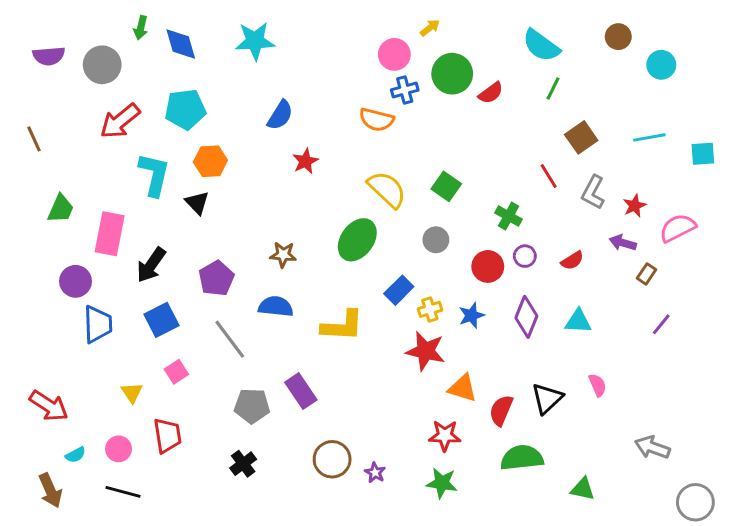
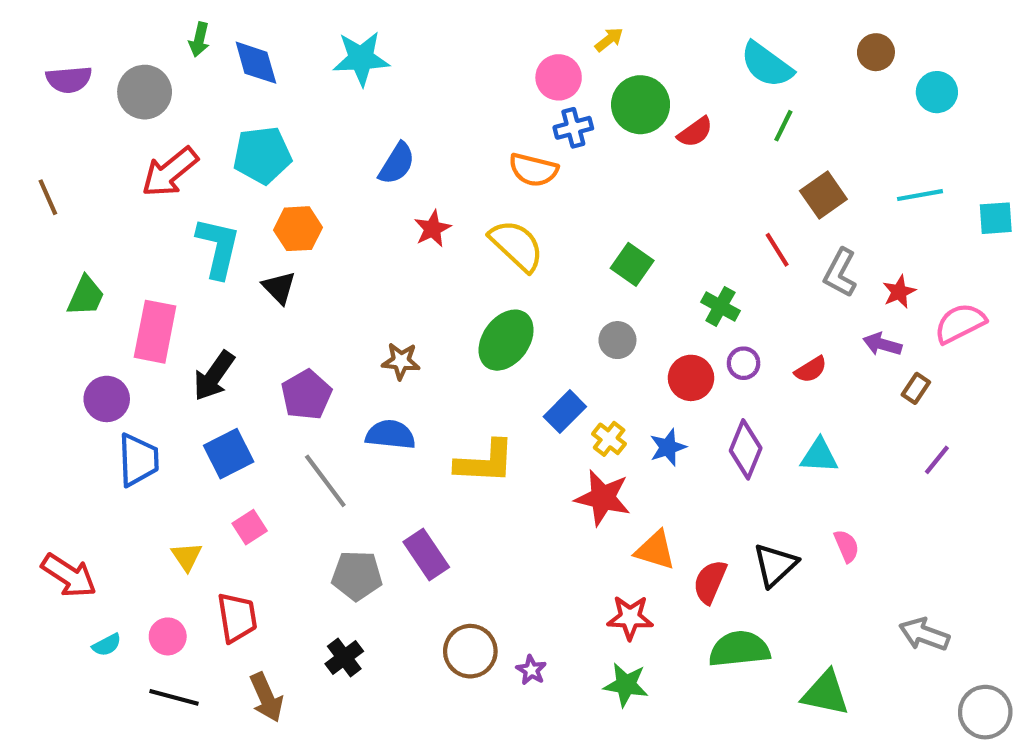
yellow semicircle: (387, 189) -> (517, 246), moved
yellow cross: (430, 309) -> (609, 439), turned -35
green triangle: (583, 489) -> (826, 693), size x1.4
brown arrow: (50, 490) -> (266, 697), moved

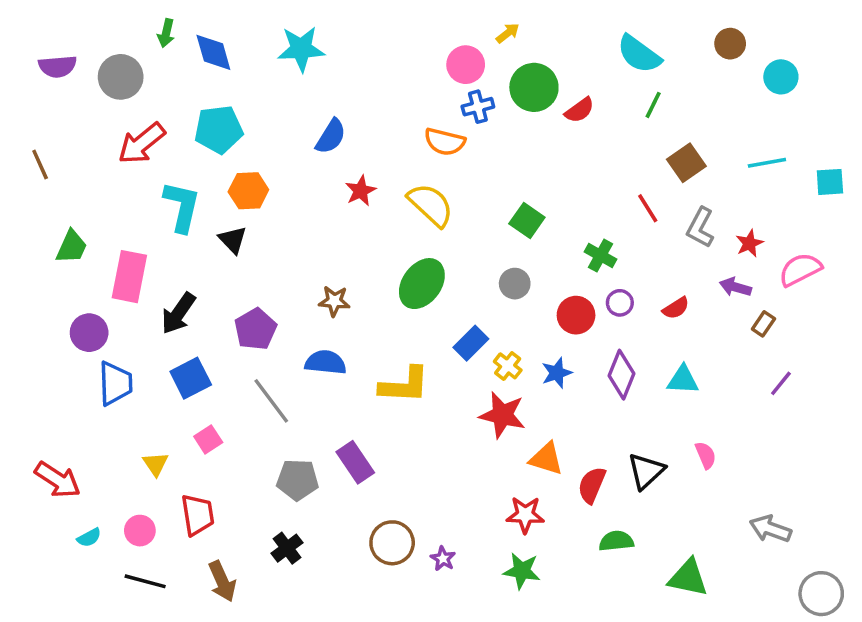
green semicircle: (739, 649) -> (616, 541), size x0.7

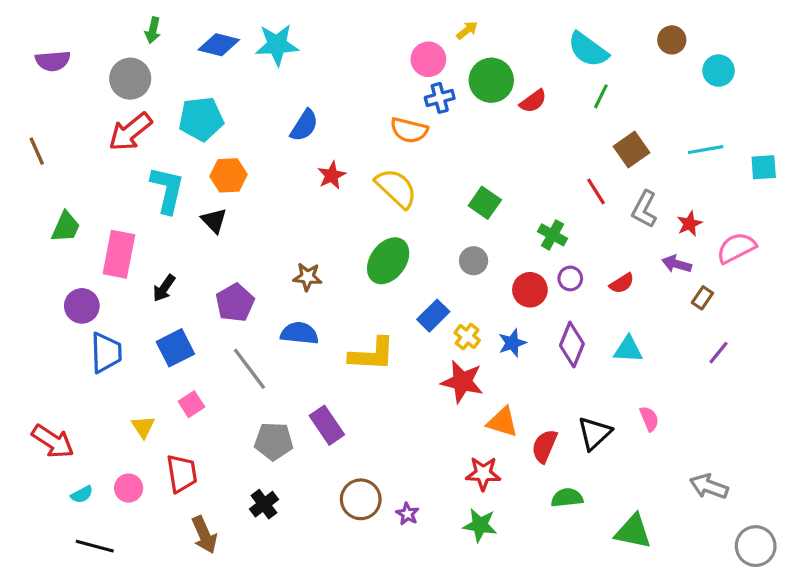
blue diamond: (213, 52) -> (219, 45), moved, turned -60
gray circle: (121, 77) -> (130, 79), moved
black arrow: (178, 313) -> (164, 288), size x0.7
black line: (145, 581) -> (95, 546), moved

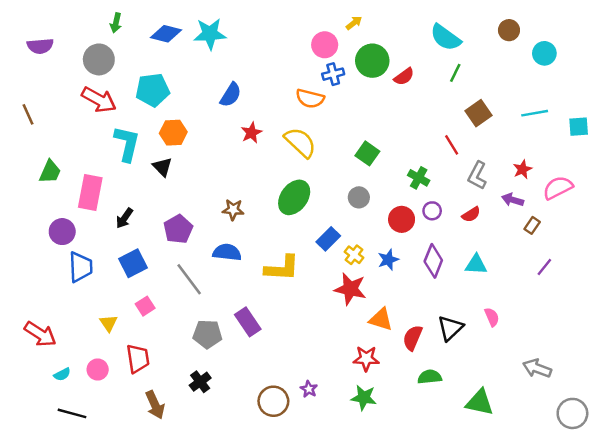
red arrow: (130, 132) -> (99, 100), turned -112
gray L-shape: (644, 209) -> (477, 175), moved
brown circle: (361, 499) -> (273, 401), moved

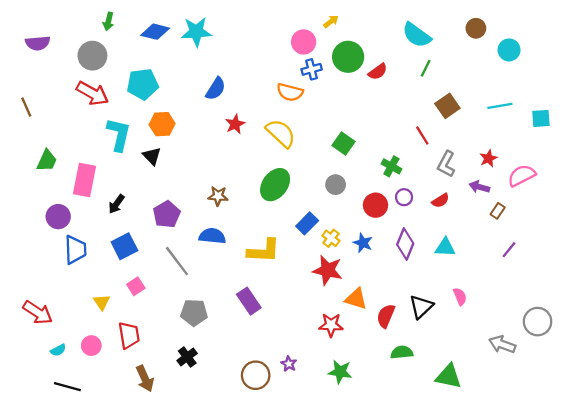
blue star: (388, 260) -> (363, 243), turned -30
purple rectangle: (248, 322) -> (249, 301), moved
red star: (366, 359) -> (331, 325), moved
gray circle: (572, 413) -> (538, 322), moved

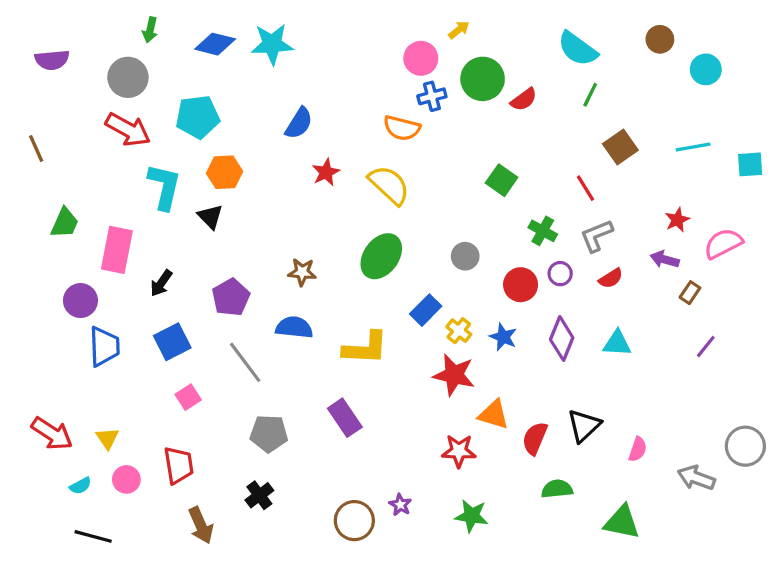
green square: (344, 144) -> (502, 180), moved
gray L-shape: (446, 164) -> (597, 236), moved, turned 40
pink semicircle: (460, 296) -> (638, 449), moved, turned 42
yellow triangle: (102, 302) -> (107, 438), moved

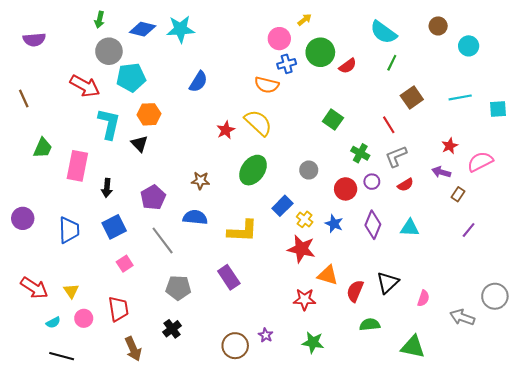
gray circle: (128, 77) -> (109, 51), moved
red star: (326, 172) -> (226, 130), moved
black arrow: (161, 283) -> (107, 188), turned -30
purple circle: (80, 301) -> (23, 218), moved

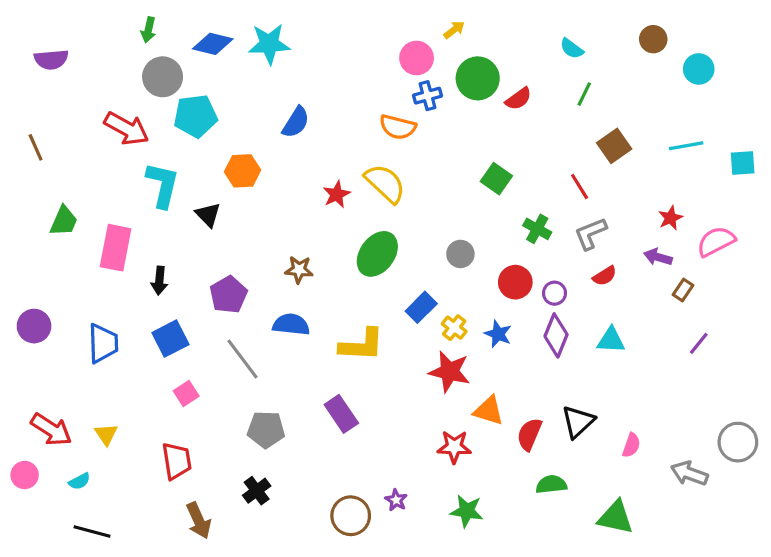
cyan semicircle: (383, 32) -> (572, 49), size x0.6
orange hexagon: (149, 114) -> (243, 171), moved
purple circle: (372, 182) -> (554, 293), moved
pink circle: (84, 318) -> (25, 475), moved

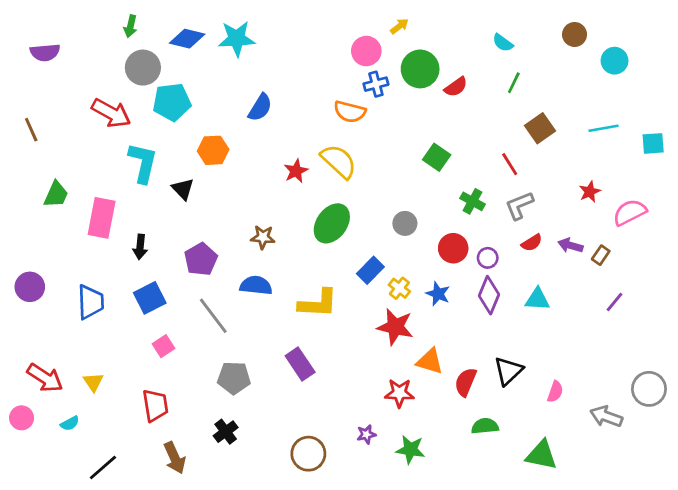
purple arrow: (658, 257) -> (570, 245), moved
purple star: (396, 500) -> (366, 434), moved, turned 30
black line: (92, 531) -> (103, 467), moved, turned -56

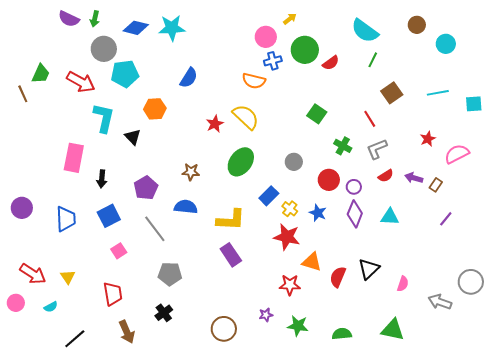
cyan semicircle: (503, 43) -> (365, 31), size x1.8
purple semicircle: (45, 52) -> (69, 19), moved, turned 30
green trapezoid: (56, 194) -> (41, 74), moved
purple rectangle: (300, 364) -> (231, 255), moved
green semicircle: (485, 426) -> (342, 334), moved

